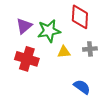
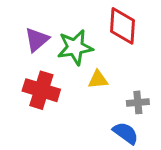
gray cross: (90, 49) -> (138, 102), moved

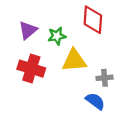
green star: (75, 47) -> (57, 36), size x0.7
yellow triangle: (98, 79) -> (74, 60), size x1.6

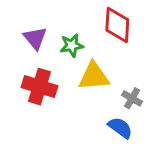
purple triangle: (28, 30) -> (35, 38), turned -30
gray cross: (105, 78) -> (132, 98), turned 35

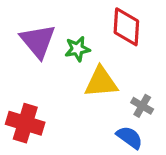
purple triangle: (35, 38) -> (38, 41), size x1.4
red cross: (39, 87) -> (25, 123), moved

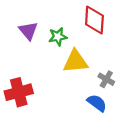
purple triangle: (38, 41) -> (28, 31), size x0.7
red cross: (25, 123) -> (19, 92), turned -32

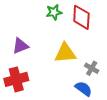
purple triangle: (28, 31) -> (20, 46), moved, turned 48
green star: (58, 37) -> (54, 12), moved

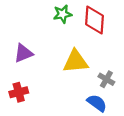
red cross: (16, 79) -> (19, 92), size x0.7

